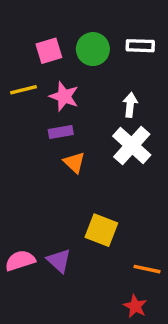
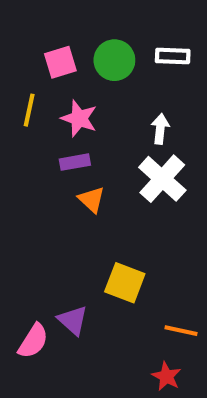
yellow line: (24, 90) -> (29, 110), turned -64
pink semicircle: (20, 261) -> (33, 341), moved, turned 140

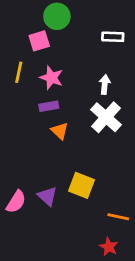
green circle: (114, 60) -> (57, 16), moved
purple triangle: (73, 320) -> (47, 196), moved
pink semicircle: (33, 341) -> (16, 202), moved

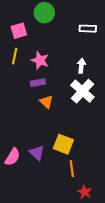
pink square: (39, 41) -> (19, 31), moved
orange line: (118, 217) -> (72, 169), moved, turned 70

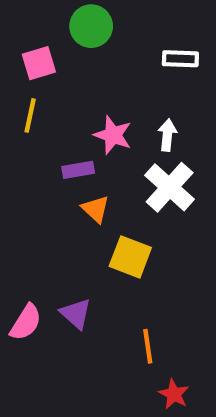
pink star: (40, 60) -> (113, 135), moved
yellow square: (63, 144) -> (130, 257), moved

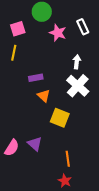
white rectangle: (180, 59) -> (83, 27), turned 63
pink star: (113, 135) -> (58, 33), moved
red star: (174, 394) -> (65, 181), moved

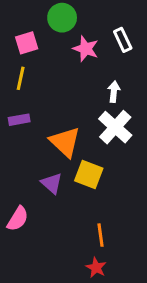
purple rectangle: (36, 78) -> (19, 120), moved
orange triangle: (44, 96) -> (65, 142), size x1.6
purple triangle: (35, 144) -> (52, 183), moved

